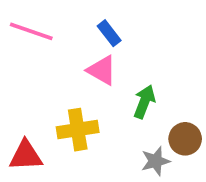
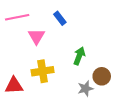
pink line: (31, 31) -> (17, 17), turned -30
pink triangle: (102, 70) -> (36, 37), moved, turned 30

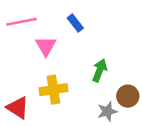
red triangle: (14, 85) -> (18, 108), turned 36

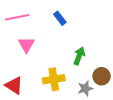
pink triangle: (46, 46) -> (26, 45), moved
yellow cross: (53, 90) -> (54, 79), moved

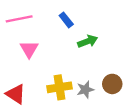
green arrow: (79, 56) -> (88, 41), moved, turned 48
gray star: (85, 88) -> (85, 90), moved

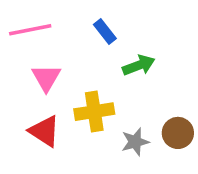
yellow cross: (59, 87) -> (94, 112), moved
red triangle: (16, 94) -> (44, 131), moved

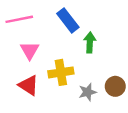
blue rectangle: (105, 31) -> (68, 20), size x1.5
green arrow: (139, 65) -> (90, 42), turned -66

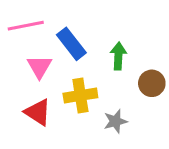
blue rectangle: (68, 20) -> (71, 44), moved
brown circle: (115, 86) -> (152, 83), moved

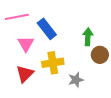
green arrow: (118, 56) -> (88, 37), moved
red triangle: (38, 112) -> (25, 74), turned 42

